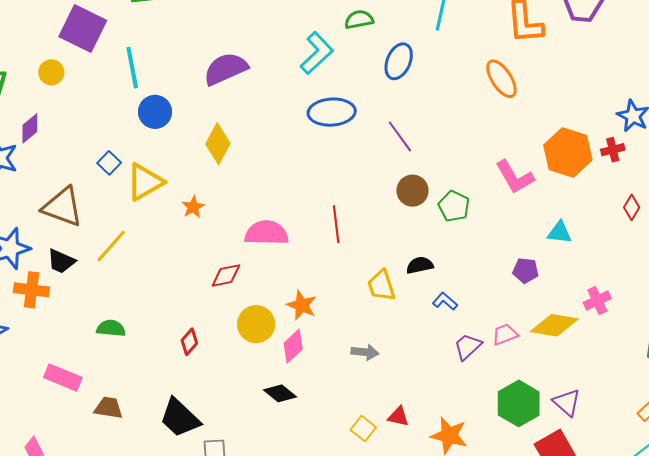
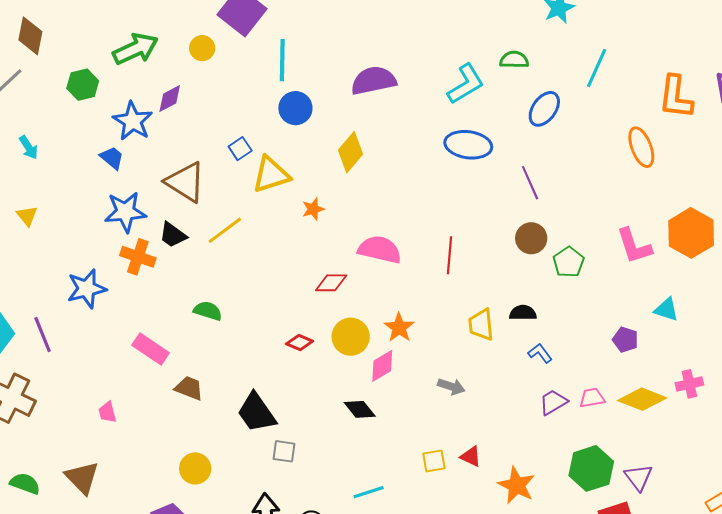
red diamond: (189, 342) -> (300, 342), moved, turned 60
yellow square: (363, 429) -> (434, 461), turned 30

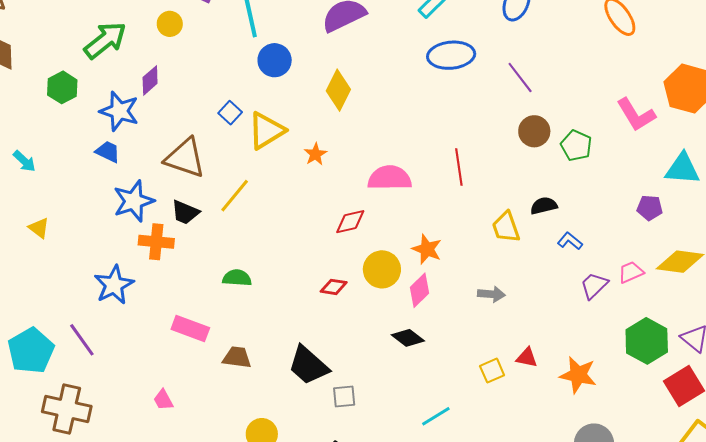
cyan triangle: (666, 310) -> (682, 169), size x1.4

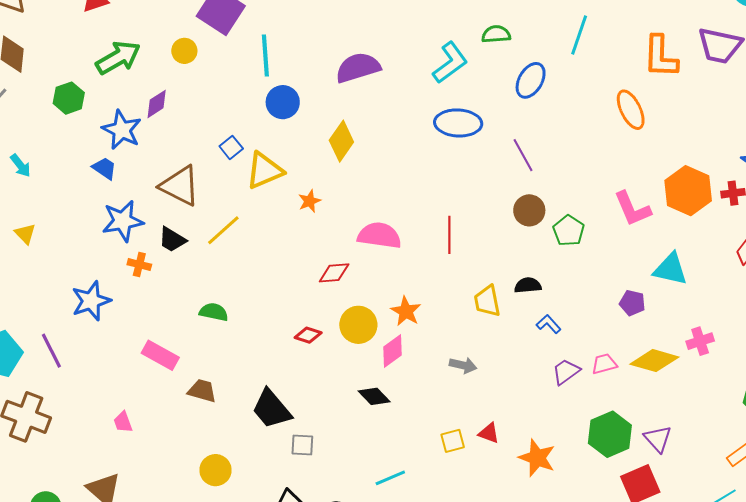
orange cross: (156, 242) -> (139, 264), size x0.7

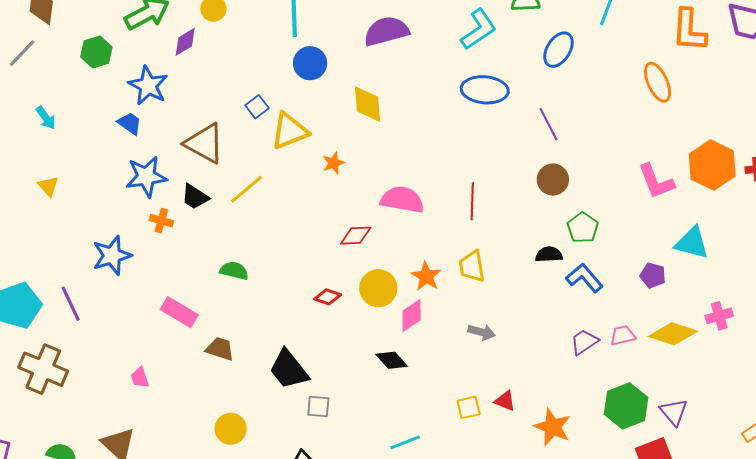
purple diamond: (157, 104) -> (185, 42), moved
yellow diamond: (341, 141) -> (367, 104), turned -42
green pentagon: (569, 231) -> (583, 228), moved
yellow trapezoid: (487, 301) -> (472, 266), moved
blue L-shape: (549, 324) -> (584, 278), moved, size x1.5

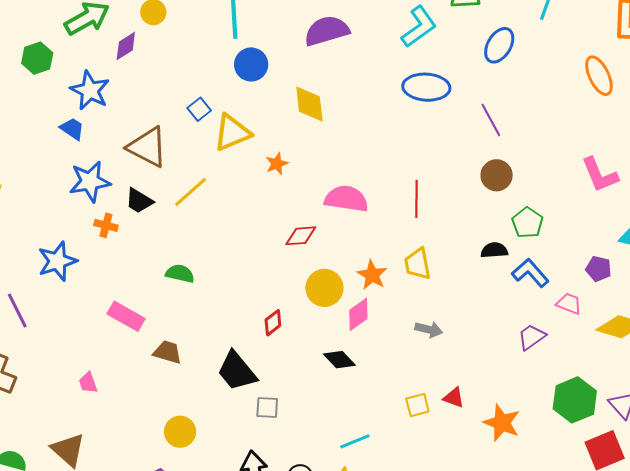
red diamond: (328, 297) -> (273, 323), moved, turned -56
pink trapezoid: (623, 336) -> (569, 304), moved, turned 36

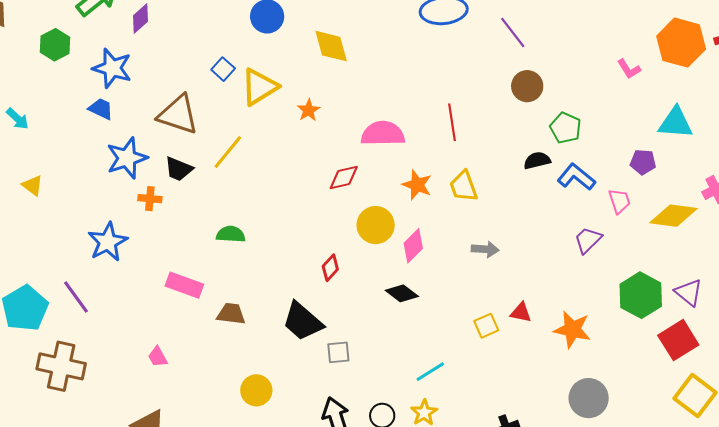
pink L-shape: (600, 175) -> (629, 69), size x0.6
orange star: (372, 275) -> (417, 185), moved
pink trapezoid: (569, 304) -> (619, 201), turned 60

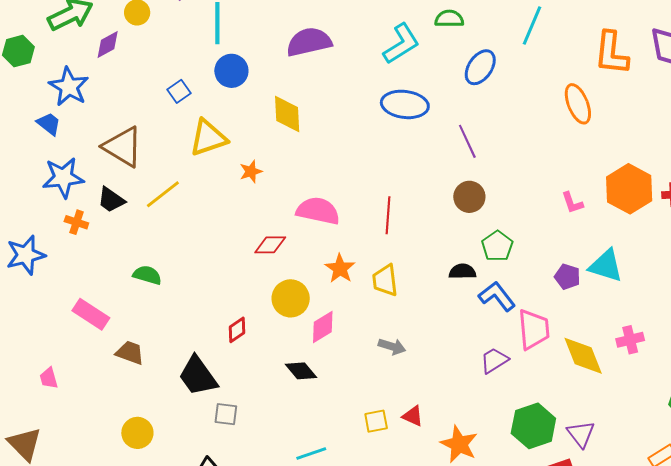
blue square: (223, 69) -> (179, 91), moved
purple pentagon: (643, 162) -> (567, 277), moved
pink trapezoid: (619, 201) -> (534, 329), size x1.6
yellow diamond: (674, 216) -> (583, 356), turned 48

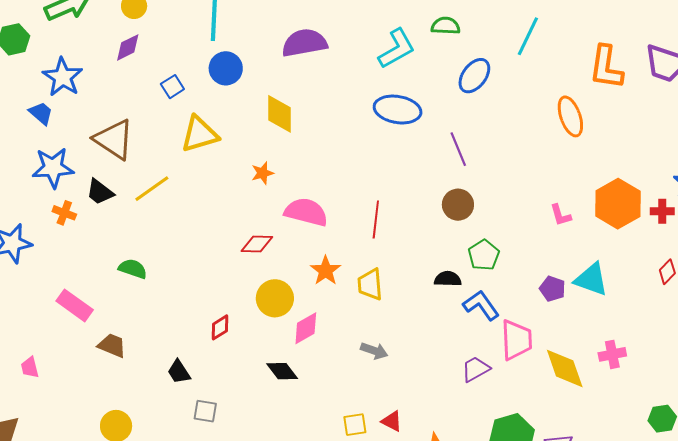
purple diamond: (108, 45) -> (128, 47), moved
orange star: (251, 171) -> (262, 173), moved
black trapezoid: (198, 376) -> (179, 372), size x0.6

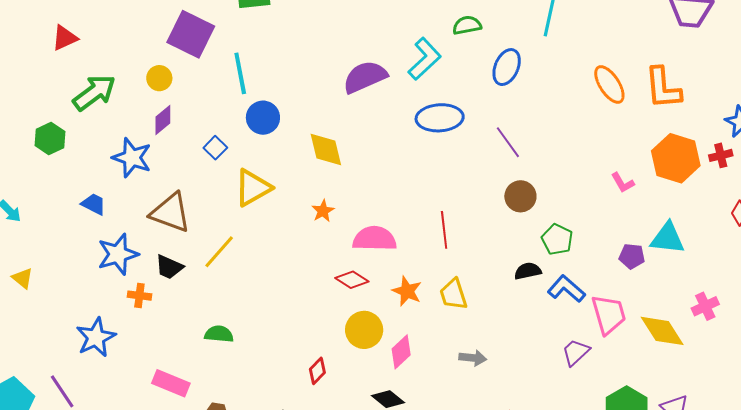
purple semicircle: (304, 43) -> (365, 77), moved
orange L-shape: (606, 67) -> (663, 88), moved
blue star: (63, 77) -> (132, 158), moved
red diamond: (257, 244) -> (352, 280), moved, turned 44

